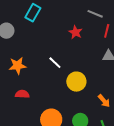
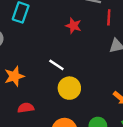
yellow circle: (76, 82) -> (69, 88), moved

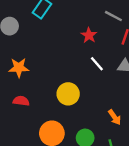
white line: (56, 65) -> (97, 64), moved

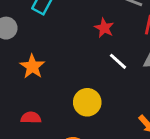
orange star: (19, 68) -> (32, 67), moved, turned -30

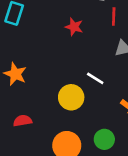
white line: (118, 61) -> (95, 78), moved

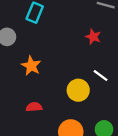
red star: (74, 27) -> (93, 37), moved

